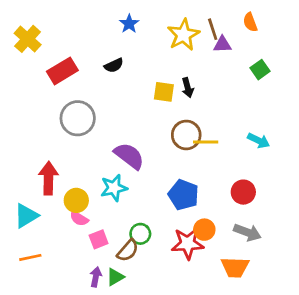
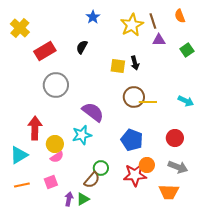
purple triangle: (222, 45) -> (159, 40), moved
black semicircle: (114, 65) -> (82, 47), turned 144
pink semicircle: (79, 218) -> (57, 157), turned -64
pink square: (99, 239) -> (51, 182), moved

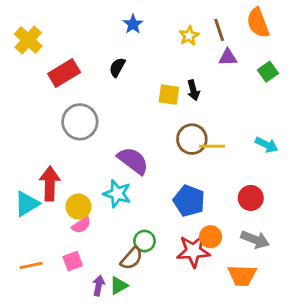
orange semicircle: (180, 16) -> (258, 23), size x1.5
yellow star: (132, 25) -> (189, 36), size x0.6
cyan star: (82, 135) -> (117, 194), turned 30
cyan triangle: (19, 155) -> (27, 204), moved

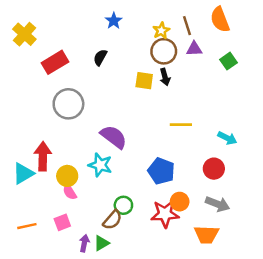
brown circle: (192, 139) -> (164, 51), moved
cyan arrow: (267, 145) -> (227, 138), moved
pink semicircle: (81, 225) -> (70, 192), turned 91

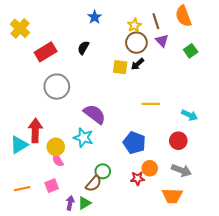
purple triangle: (194, 49) -> (162, 41), turned 48
black arrow: (165, 77) -> (137, 64), turned 64
red star: (165, 214) -> (137, 178), size x0.6

